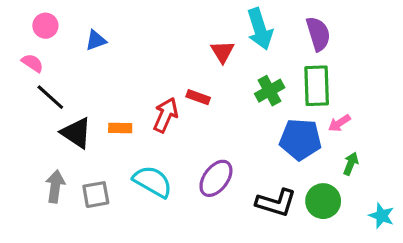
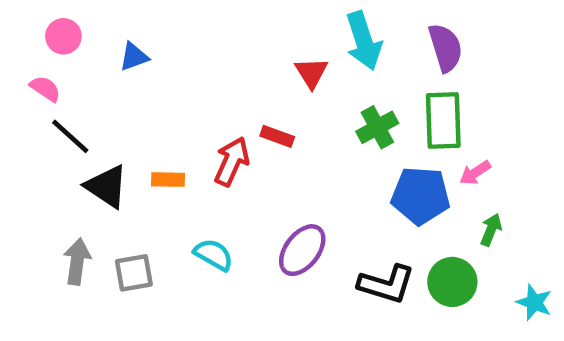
cyan semicircle: (153, 182) -> (214, 255), size x0.7

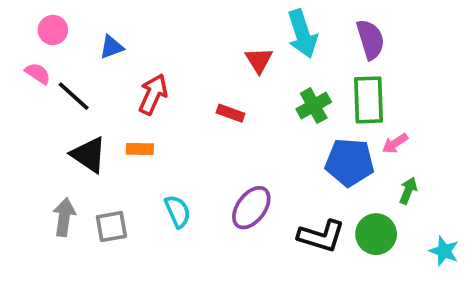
black line: (70, 136) -> (74, 96), moved
red arrow: (232, 161) -> (153, 94), moved
cyan semicircle: (214, 255) -> (178, 211), turned 36

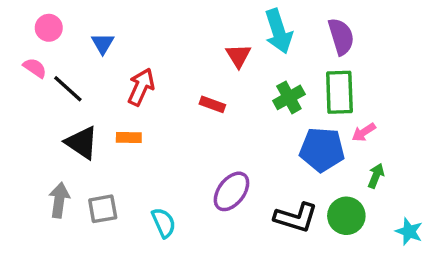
blue triangle: (111, 47) -> (103, 43), turned -40
cyan semicircle: (178, 211) -> (164, 223), moved

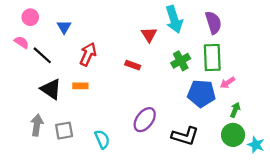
green circle: (346, 216) -> (233, 135), moved

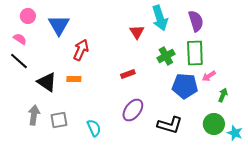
blue triangle: (64, 27) -> (59, 25), size x1.6
black line: (42, 55) -> (19, 61), moved
red rectangle: (133, 65) -> (128, 74), moved, turned -40
green arrow: (235, 110) -> (223, 95), moved

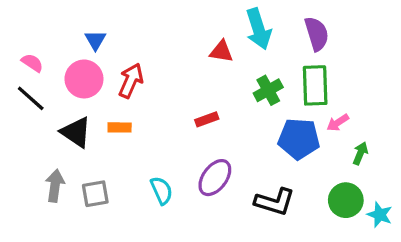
pink circle: (28, 16) -> (84, 79), moved, size x1.5
blue triangle: (59, 25) -> (95, 40), size x0.6
red triangle: (137, 32) -> (221, 52), turned -49
cyan semicircle: (94, 128) -> (162, 190), moved

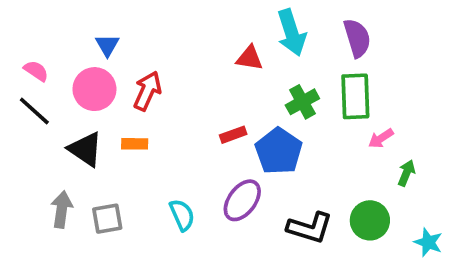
blue pentagon: (299, 139) -> (279, 151), moved, turned 30
green circle: (346, 200) -> (370, 220), moved

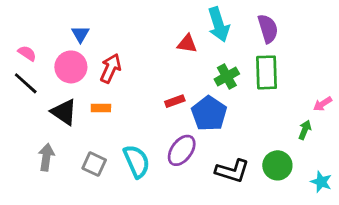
pink arrow: (381, 138) -> (323, 104), moved
cyan semicircle: (182, 215) -> (137, 161), size x1.4
gray square: (107, 219) -> (94, 164), moved, turned 35

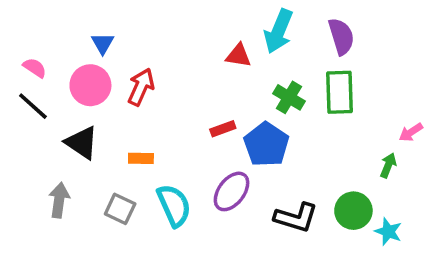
cyan arrow: (219, 25) -> (279, 31), turned 40
green cross: (227, 77) -> (289, 97), turned -30
orange rectangle: (101, 108) -> (141, 158), moved
cyan star: (321, 182) -> (388, 232), moved

